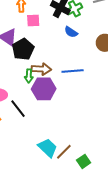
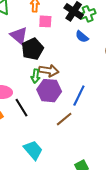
blue line: (73, 71) -> (79, 96), moved, turned -65
cyan trapezoid: (48, 148) -> (33, 150), moved
brown line: (64, 152) -> (64, 119), moved

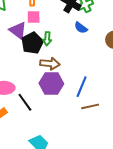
pink square: (45, 21) -> (34, 17), moved
green arrow: (36, 76) -> (47, 39), moved
brown line: (64, 119) -> (90, 106), moved, turned 30

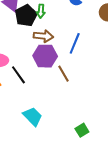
blue line: (82, 87) -> (75, 43), moved
brown line: (90, 106) -> (63, 74), moved, turned 72

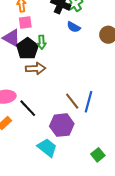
brown arrow: (43, 36) -> (36, 68), moved
blue line: (75, 43) -> (88, 102), moved
purple hexagon: (45, 56) -> (62, 125), moved

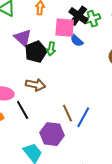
pink square: (25, 23) -> (65, 28), moved, size x1.5
blue semicircle: (74, 27) -> (77, 41), moved
brown arrow: (36, 68) -> (35, 85), moved

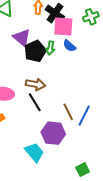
black cross: (78, 16) -> (55, 13), moved
blue semicircle: (77, 41) -> (69, 46), moved
black line: (23, 110) -> (35, 102), moved

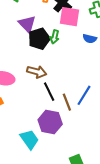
blue semicircle: (69, 46) -> (90, 39), moved, turned -32
black line: (35, 102) -> (49, 92), moved
blue line: (84, 116) -> (84, 95), moved

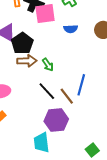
green arrow: (55, 37) -> (48, 65), moved, turned -32
brown arrow: (37, 72) -> (27, 61), moved
cyan trapezoid: (29, 139) -> (42, 143), turned -135

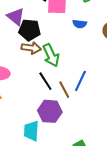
black pentagon: (22, 43) -> (30, 30), turned 30
green arrow: (48, 65) -> (51, 55), size x1.6

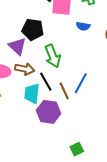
purple triangle: (16, 17) -> (17, 46), moved
brown arrow: (31, 48) -> (25, 69), moved
cyan trapezoid: (31, 131) -> (32, 94), moved

